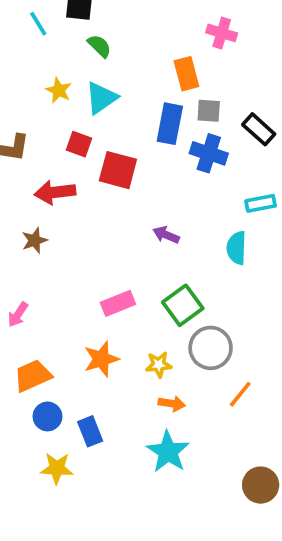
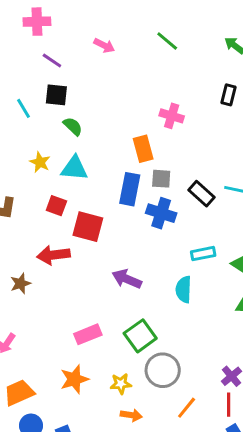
cyan triangle: (101, 98) -> (74, 168), turned 40
red arrow: (55, 192) -> (53, 255), moved
purple arrow: (166, 235) -> (127, 279), size x1.4

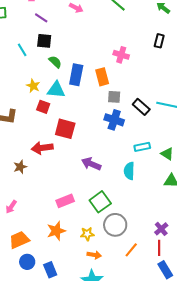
blue rectangle: (130, 189) -> (76, 75), moved
red square: (56, 206) -> (43, 107), moved

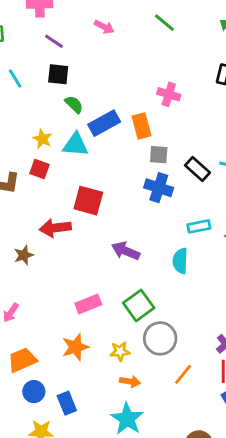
cyan line: (22, 50) -> (15, 79), moved
blue rectangle: (76, 75) -> (104, 123), turned 50
red square: (43, 107) -> (40, 169), moved

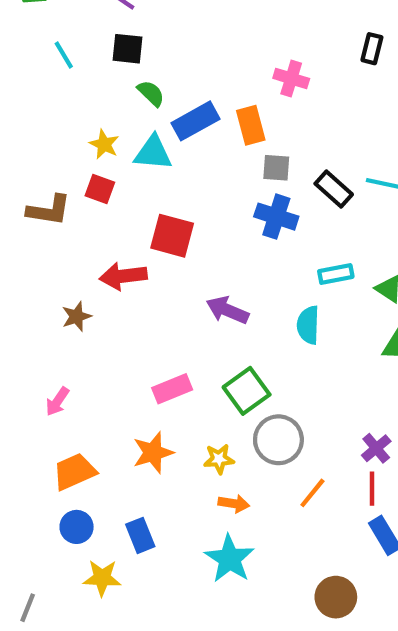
blue circle: (34, 392) -> (77, 527), moved

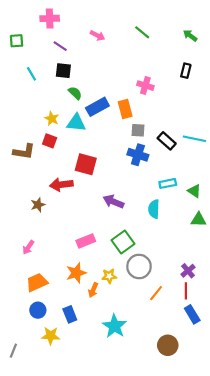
orange arrow: (234, 504) -> (93, 290), moved, turned 104

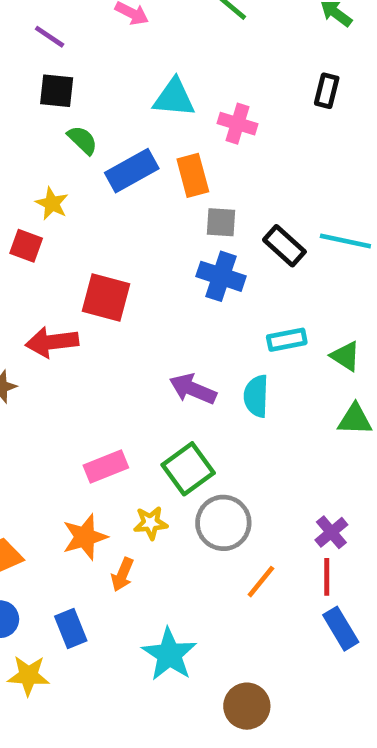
yellow star: (52, 119) -> (52, 203), moved
cyan triangle: (76, 123) -> (174, 98), moved
purple arrow: (113, 202) -> (193, 389), moved
yellow star: (109, 276) -> (151, 523), moved
brown circle: (168, 345) -> (247, 706), moved

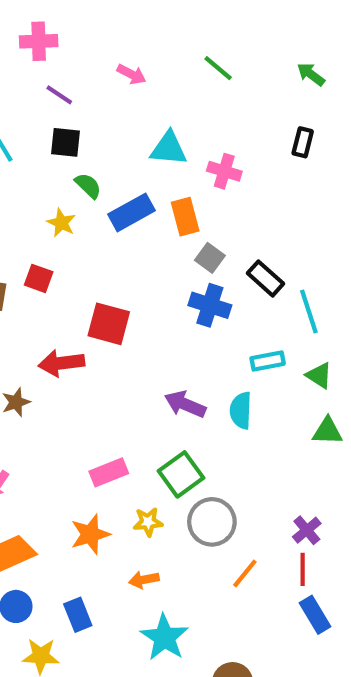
yellow star: (52, 203) -> (61, 223), moved
gray square: (221, 222) -> (210, 258), turned 32
cyan line: (345, 241) -> (309, 311), moved, turned 60
orange arrow: (122, 575) -> (144, 580), moved, turned 56

